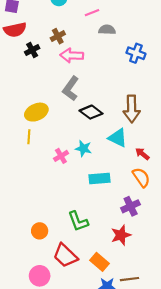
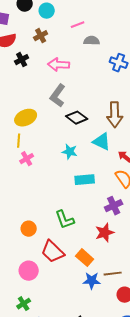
brown cross: (58, 36) -> (41, 36), moved
pink cross: (61, 156) -> (27, 159), moved

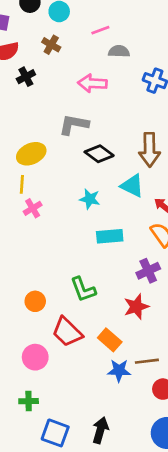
brown cross: (41, 36) -> (51, 45), turned -32
pink arrow: (59, 65) -> (92, 83), moved
gray L-shape: (58, 96) -> (74, 125), turned 65
green cross: (24, 304) -> (29, 401), turned 32

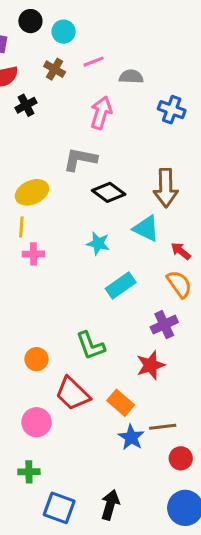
pink line: (100, 30) -> (94, 62), moved
pink arrow: (92, 83) -> (101, 113), turned 104
pink cross: (33, 208) -> (33, 254), turned 30
cyan rectangle: (110, 236) -> (121, 286), turned -30
blue star: (119, 370) -> (131, 437), turned 30

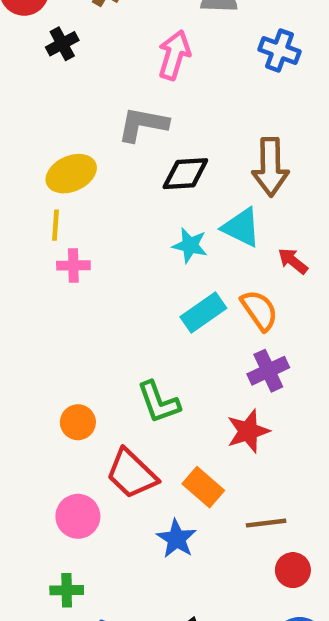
black diamond: (109, 192) -> (185, 174), turned -40
cyan star: (98, 243) -> (190, 245), moved
orange semicircle: (179, 284) -> (259, 310), moved
blue star: (131, 437) -> (176, 539), moved

